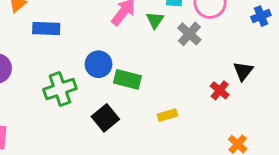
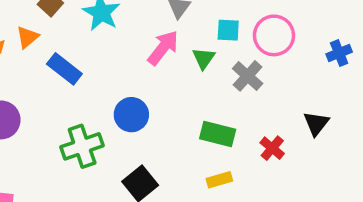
blue rectangle: (46, 28) -> (64, 69), turned 36
green rectangle: (127, 79) -> (218, 134), moved
red cross: (220, 90) -> (272, 148), moved

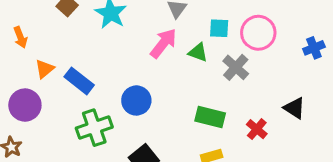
orange triangle: (27, 37) -> (45, 69), moved
green triangle: (204, 58) -> (198, 52), turned -45
blue rectangle: (64, 69) -> (79, 81), moved
black triangle: (316, 123) -> (294, 108), turned -35

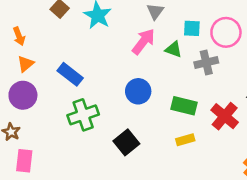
gray cross: (236, 67) -> (206, 62), turned 35
orange triangle: (45, 69) -> (26, 64), moved
blue circle: (136, 100) -> (138, 91), moved
red cross: (257, 129) -> (225, 116), size x1.5

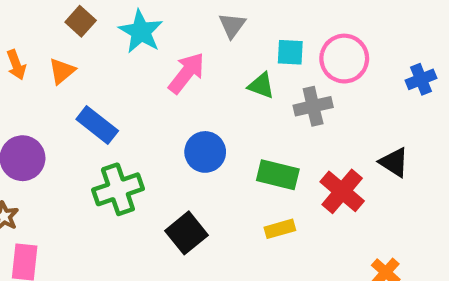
pink arrow: (143, 42) -> (186, 73), moved
orange triangle: (26, 64) -> (62, 71), moved

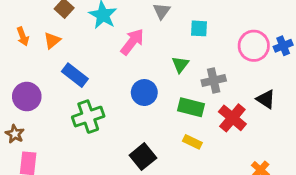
pink circle: (344, 59) -> (254, 46), moved
green triangle: (261, 86) -> (180, 64), moved, turned 48
gray cross: (313, 106) -> (214, 80), moved
yellow rectangle: (280, 229) -> (192, 142), turned 42
black square: (186, 233) -> (143, 157), moved

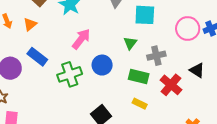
cyan square: (199, 28) -> (145, 15), size x1.5
pink arrow: (132, 42) -> (81, 39), moved
blue rectangle: (75, 75) -> (37, 57), moved
green cross: (88, 117) -> (70, 74), moved

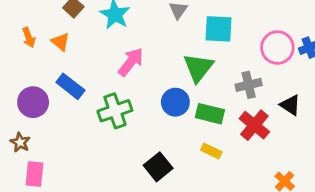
orange triangle: (30, 24) -> (60, 42), turned -40
green triangle: (130, 43) -> (198, 68), size x1.6
gray cross: (156, 56) -> (249, 85), moved
blue circle: (102, 65) -> (175, 102), moved

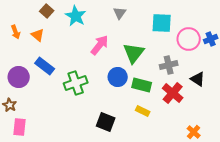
cyan square: (218, 29) -> (162, 23), moved
pink arrow: (131, 62) -> (100, 45), moved
black square: (158, 167) -> (106, 122), turned -30

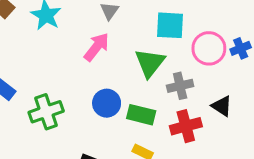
pink arrow: (100, 45) -> (96, 47), moved
green triangle: (134, 53) -> (150, 63), moved
red cross: (173, 93) -> (186, 126), turned 35

